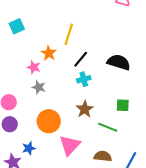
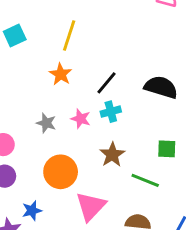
yellow line: (69, 34) -> (69, 36), moved
pink star: (34, 67) -> (81, 119), moved

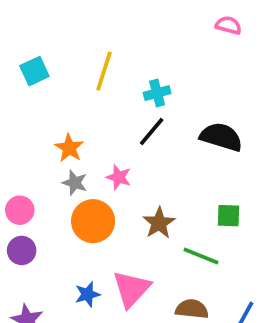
orange star: (61, 74) -> (69, 148), moved
cyan cross: (111, 112) -> (157, 93), moved
orange circle: (61, 172) -> (93, 221), moved
blue star: (32, 211) -> (88, 294), moved

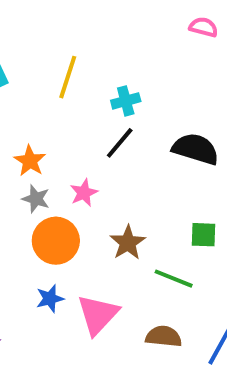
pink star: (119, 177) -> (84, 193), turned 30
blue star: (88, 294) -> (50, 299), moved

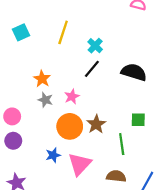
cyan cross: (126, 101) -> (95, 46), turned -32
orange circle: (56, 241) -> (70, 126), moved
green line: (174, 279) -> (122, 144), turned 60

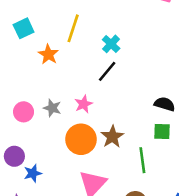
black semicircle: (134, 72) -> (165, 104), moved, size x0.7
orange star: (42, 79) -> (48, 54), moved
pink circle: (12, 116) -> (24, 112), moved
blue star: (53, 155) -> (33, 173), moved

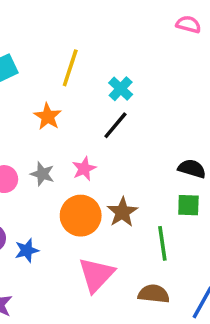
orange star: (48, 54) -> (48, 116), moved
blue star: (33, 173) -> (27, 250), moved

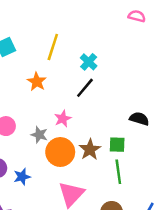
gray star: (42, 174) -> (39, 135), moved
green square: (188, 205) -> (117, 145), moved

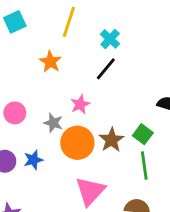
green square: (117, 145) -> (143, 134), turned 35
blue star: (22, 177) -> (33, 160), moved

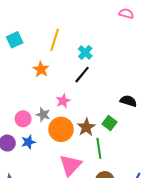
pink circle: (15, 113) -> (23, 119), moved
green line: (144, 166) -> (99, 148), moved

